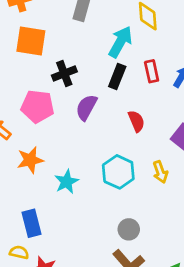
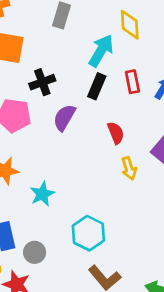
cyan hexagon: (118, 172) -> (88, 233), moved
yellow arrow: (160, 172) -> (129, 168), moved
gray circle: (129, 229) -> (35, 252), moved

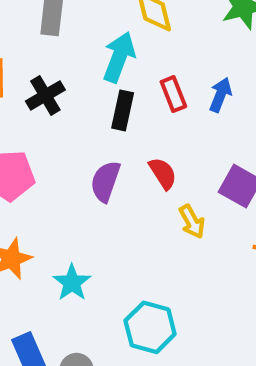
black cross: (42, 82) -> (45, 95), moved
purple semicircle: (64, 118) -> (105, 181), moved

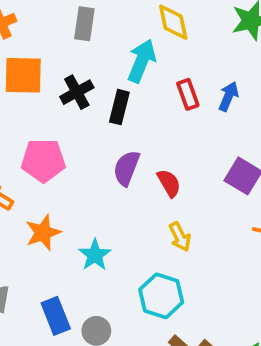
black rectangle: (123, 110) -> (119, 107), moved
red semicircle: (163, 173) -> (169, 183), moved
yellow arrow: (192, 222) -> (180, 237), moved

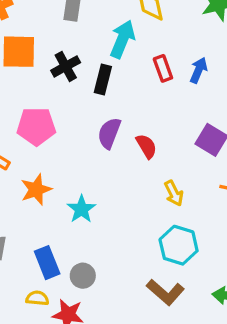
yellow arrow: (180, 237) -> (174, 193), moved
cyan hexagon: (161, 296) -> (179, 245), moved

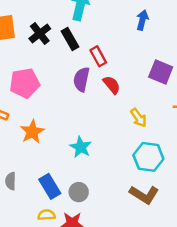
red rectangle: (163, 68) -> (98, 56), moved
black rectangle: (103, 80) -> (70, 39), turned -35
cyan star: (81, 209) -> (81, 147), moved

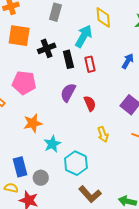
red rectangle: (98, 56) -> (90, 64), moved
orange star: (32, 132) -> (33, 123), moved
cyan hexagon: (148, 157) -> (76, 163), moved

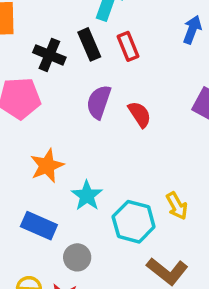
black cross: (47, 48) -> (49, 55), moved, turned -36
yellow arrow: (103, 134) -> (177, 206), moved
blue rectangle: (20, 167) -> (39, 226), moved, turned -42

